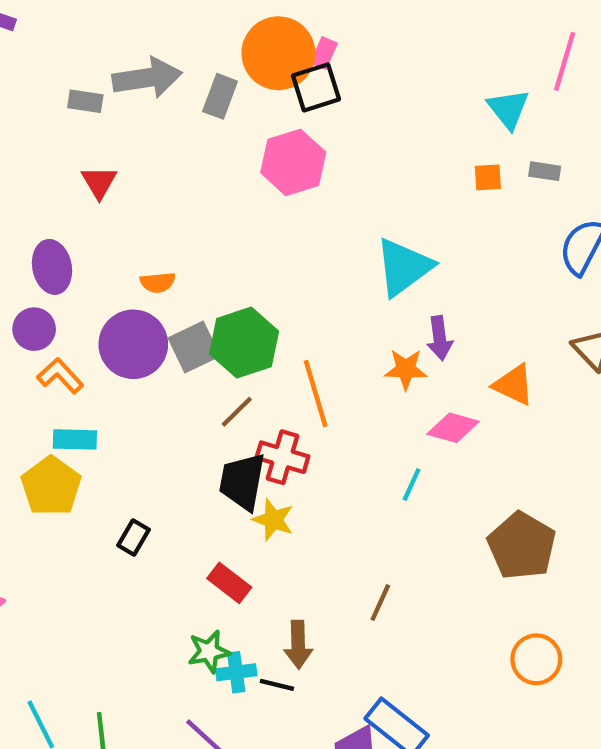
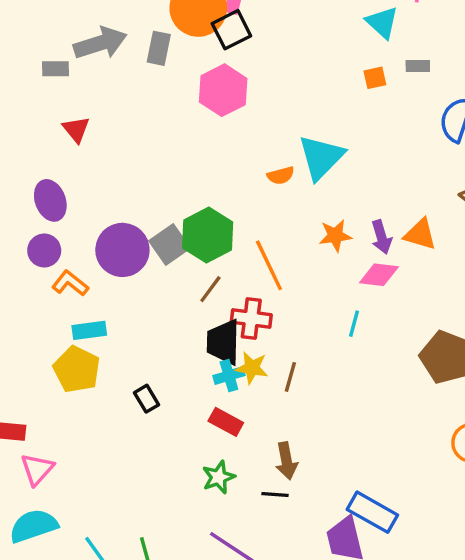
orange semicircle: (158, 282) -> (281, 175), moved
purple arrow: (440, 338) -> (381, 237), moved
black rectangle: (134, 537) -> (146, 399), turned -52
brown line: (380, 603) -> (290, 377), moved
cyan cross: (236, 672) -> (229, 376), moved

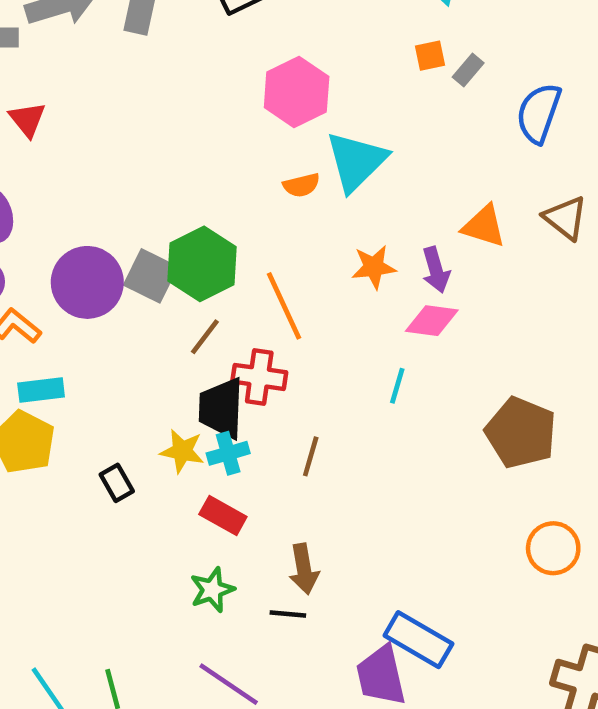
gray rectangle: (418, 66) -> (468, 70), moved, turned -50
pink hexagon: (223, 90) -> (297, 92), moved
orange triangle: (420, 234) -> (484, 226), moved
gray square: (169, 245) -> (151, 276), turned -30
yellow star: (252, 368) -> (182, 451), moved

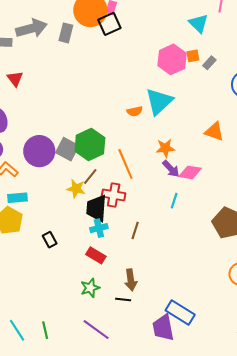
pink hexagon: (297, 92) -> (172, 59), moved
purple arrow: (436, 270) -> (171, 169), moved, turned -30
yellow star: (182, 451) -> (76, 189), moved

